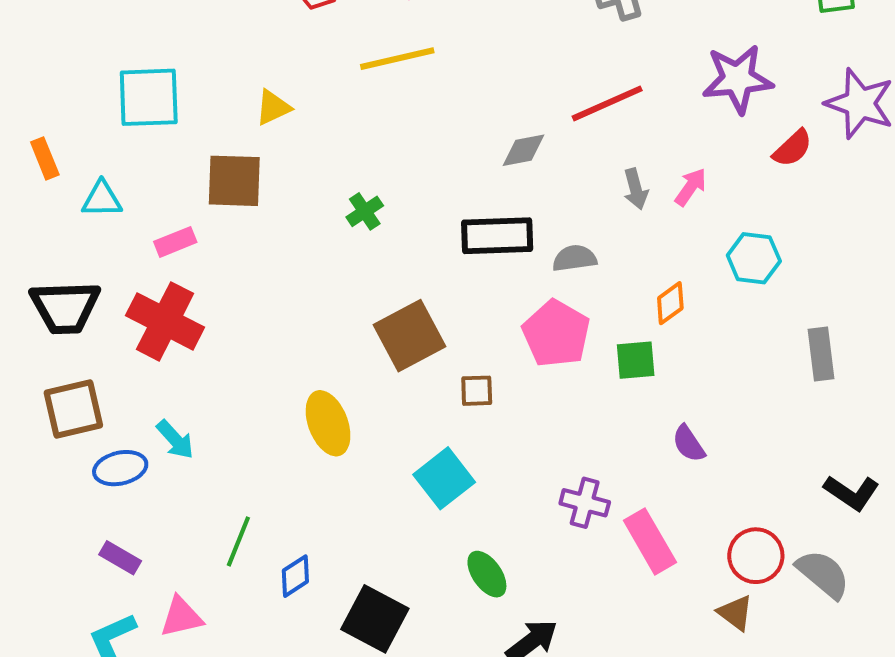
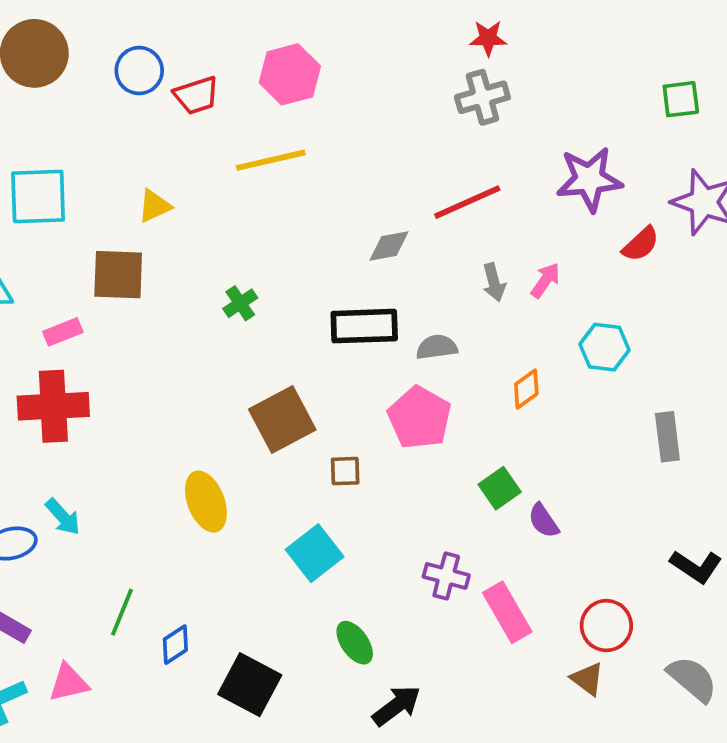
red cross: (165, 321) -> (53, 406), turned -30
green square: (636, 360) -> (500, 488), moved, turned -30
gray semicircle: (823, 574) -> (692, 679), moved

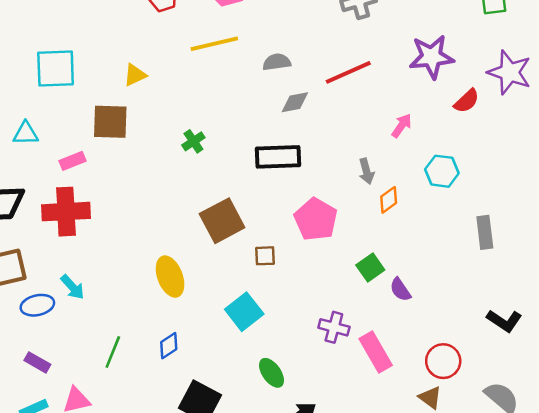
gray arrow: (494, 282) -> (366, 171), moved
gray semicircle: (437, 347) -> (277, 62), moved
blue diamond: (175, 645) -> (169, 346), moved

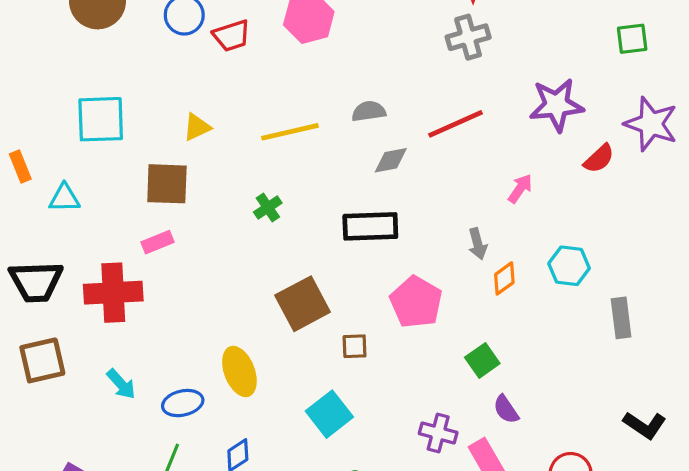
yellow line: (214, 44) -> (290, 132), moved
pink rectangle: (72, 161) -> (157, 242), moved
cyan hexagon: (442, 171) -> (569, 266), moved
purple semicircle: (400, 290) -> (506, 409), moved
blue ellipse: (37, 305) -> (183, 403), moved

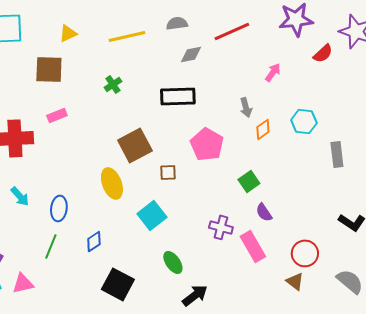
pink rectangle: (157, 242) -> (57, 115), moved
yellow ellipse: (239, 371) -> (112, 183), moved
blue ellipse: (183, 403) -> (59, 208), turned -70

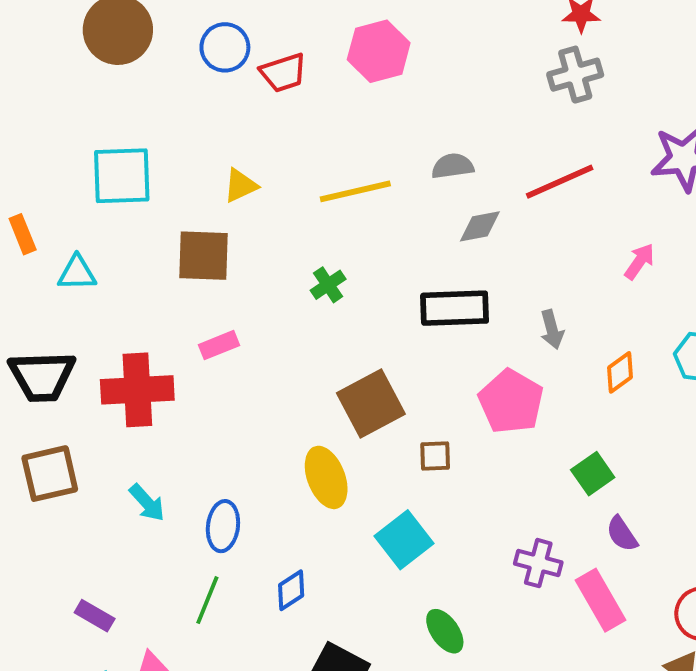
gray arrow: (246, 107) -> (552, 330), moved

